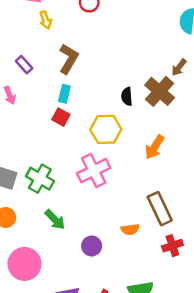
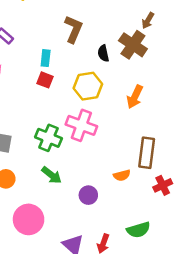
brown L-shape: (69, 59) -> (73, 29), moved
pink cross: (94, 171) -> (81, 125), turned -36
green cross: (40, 179) -> (48, 138), moved
brown rectangle: (160, 209) -> (147, 153), turned 40

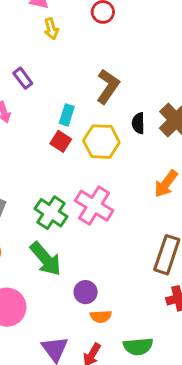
yellow hexagon: (88, 86) -> (101, 142), moved
green arrow: (52, 175) -> (46, 259), size x1.4
orange semicircle: (122, 175) -> (101, 316), moved

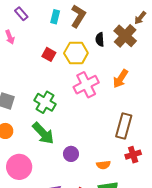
cyan rectangle: (67, 115) -> (55, 17), moved
pink cross: (94, 206) -> (86, 85), moved, turned 35
orange semicircle: (101, 316) -> (103, 165), moved

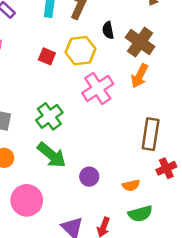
brown cross: (125, 36) -> (140, 42), moved
green cross: (45, 102) -> (49, 116), turned 30

